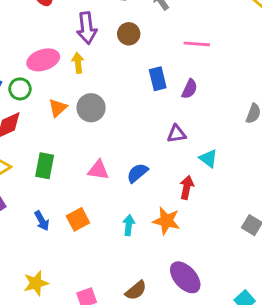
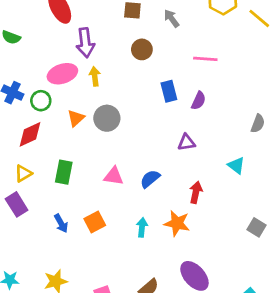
purple arrow: (87, 28) -> (85, 43), moved
cyan triangle: (208, 158) -> (236, 165), moved

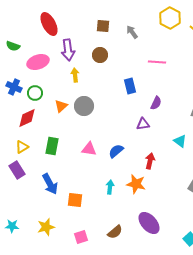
brown circle: (142, 49) -> (100, 55), moved
pink ellipse: (62, 74) -> (38, 62), moved
purple semicircle: (199, 101) -> (156, 103), moved
orange square: (95, 222) -> (75, 200), moved, turned 35
blue arrow: (61, 223) -> (50, 184), size x1.5

